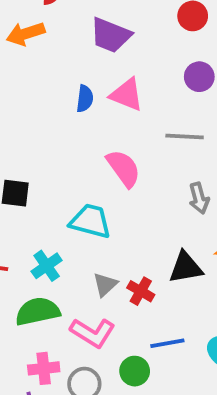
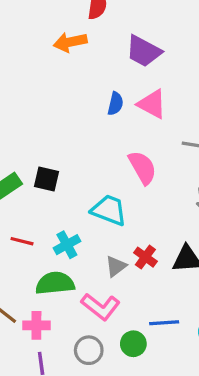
red cross: (141, 291) -> (145, 257), moved
pink cross: (44, 368) -> (36, 325), moved

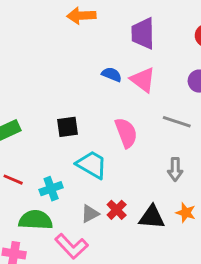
purple trapezoid: (144, 51) -> (143, 33), turned 52
blue semicircle: (115, 104) -> (112, 74), turned -90
black square: (47, 179) -> (67, 127), moved, turned -30

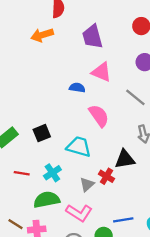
blue semicircle: (112, 74) -> (77, 88), moved
gray line: (177, 122) -> (135, 97), turned 35
black square: (67, 127) -> (42, 133), moved
black triangle: (152, 217) -> (125, 159), moved

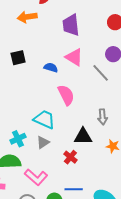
gray line: (135, 97) -> (101, 73), moved
black square: (42, 133) -> (18, 58), moved
red cross: (106, 176) -> (70, 157), moved
gray triangle: (87, 184) -> (43, 142), moved

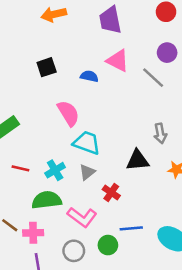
pink semicircle: (66, 95) -> (68, 113), moved
red cross: (70, 157) -> (111, 192), moved

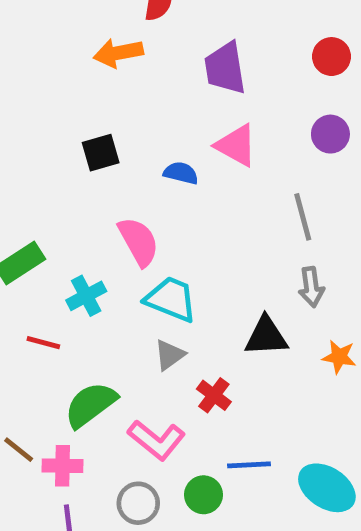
gray line: (153, 78) -> (303, 217), moved, turned 30
cyan cross: (55, 170) -> (86, 296), moved
green semicircle: (47, 200) -> (90, 405), turned -32

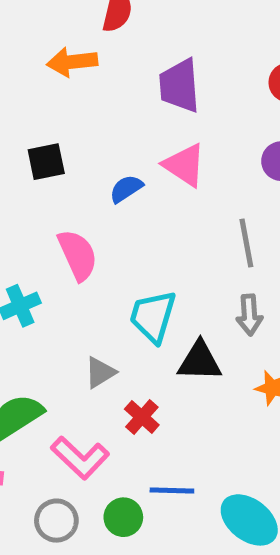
blue semicircle: (181, 173) -> (126, 189), turned -52
cyan trapezoid: (171, 299) -> (153, 316), moved, turned -100

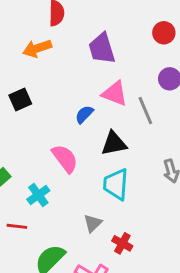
black square: (46, 162) -> (20, 100), moved
gray line: (246, 243) -> (145, 111), moved
black triangle: (200, 361) -> (114, 143), moved

